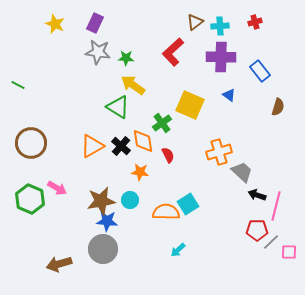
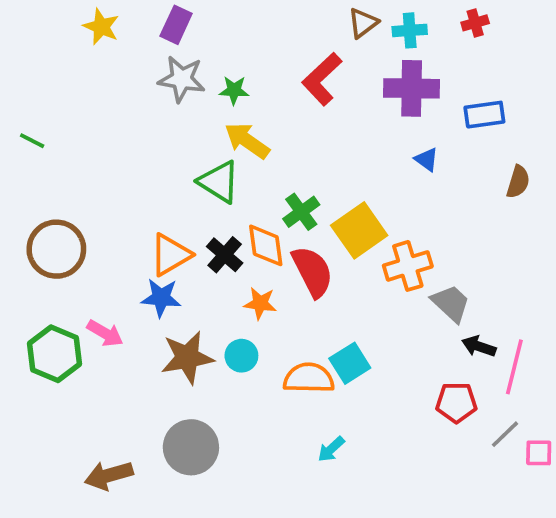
blue rectangle: (260, 71) -> (484, 115), turned -60
yellow square: (190, 105) -> (359, 230), moved, turned 32
red semicircle: (168, 155) -> (312, 272), size x1.8
blue star: (107, 221) -> (161, 298), moved
red pentagon: (257, 230) -> (456, 402), moved

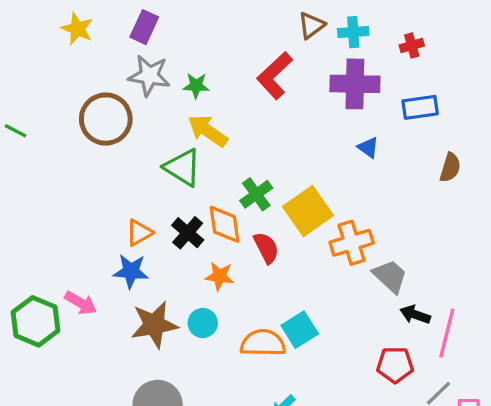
red cross: (475, 23) -> (412, 45), moved
brown circle: (56, 249) -> (106, 119), moved
orange triangle: (170, 255) -> (139, 233), size x0.7
red semicircle: (312, 272) -> (266, 248), size x0.7

